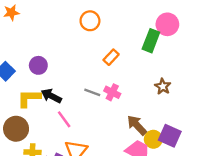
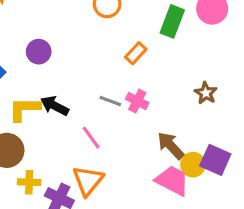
green rectangle: (151, 41) -> (172, 21), moved
purple circle: (38, 65) -> (39, 52), moved
pink line: (64, 119) -> (91, 138), moved

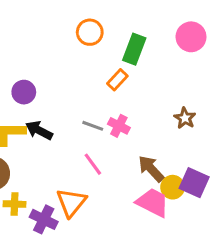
green rectangle: (172, 21) -> (134, 49), moved
purple circle: (39, 52) -> (24, 92), moved
pink line: (91, 138) -> (93, 164), moved

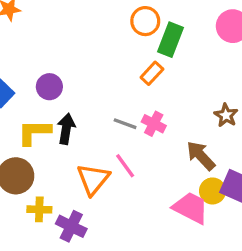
orange circle: (90, 32) -> (145, 21), moved
black arrow: (39, 130) -> (66, 129), turned 72
brown arrow: (151, 169) -> (201, 156), moved
orange triangle: (71, 203) -> (93, 179), moved

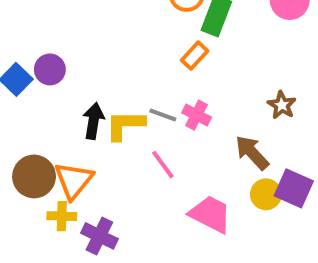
purple circle: (49, 87) -> (50, 69), moved
yellow L-shape: (34, 132) -> (125, 125), moved
orange triangle: (93, 179) -> (74, 180), moved
pink trapezoid: (191, 208) -> (210, 214), moved

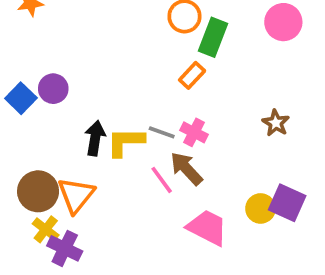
brown arrow: (252, 153) -> (186, 169), moved
yellow cross: (62, 216) -> (46, 229), moved, turned 36
purple cross: (99, 236) -> (65, 248), moved

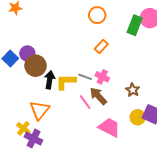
green rectangle: (213, 37) -> (135, 25), moved
brown star: (276, 123) -> (133, 90), moved
brown circle: (38, 191) -> (36, 66), moved

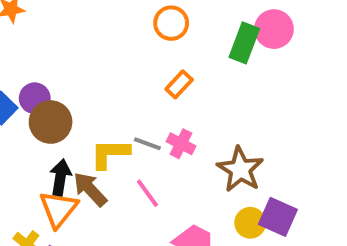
black arrow: (50, 80) -> (60, 177), moved
brown star: (133, 90) -> (240, 169), size x1.6
brown arrow: (98, 96) -> (90, 189), moved

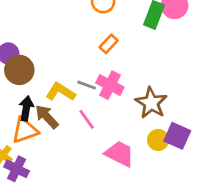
pink cross: (181, 144) -> (110, 85), size x1.4
yellow L-shape: (110, 154) -> (61, 92), turned 32
orange triangle: (58, 209) -> (25, 130), turned 32

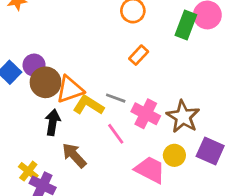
pink cross: (110, 85) -> (146, 114), moved
brown arrow: (47, 117) -> (74, 155), moved
orange triangle: (25, 130) -> (70, 89), moved
yellow circle: (158, 140) -> (174, 155), moved

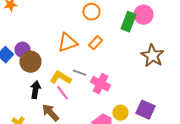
orange triangle: (70, 89) -> (67, 43), moved
brown star: (183, 117) -> (152, 56), moved
pink line: (116, 134) -> (62, 93), moved

